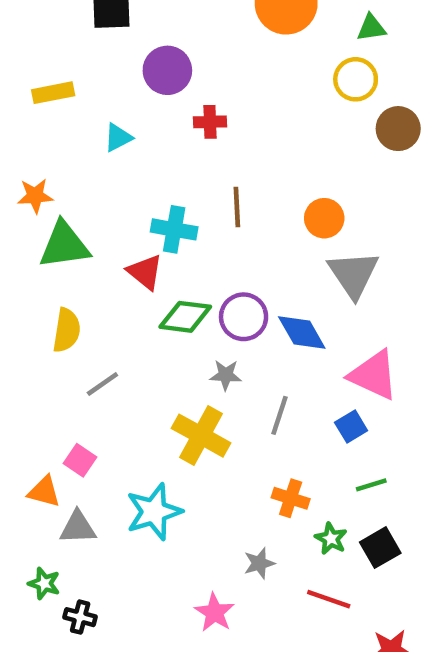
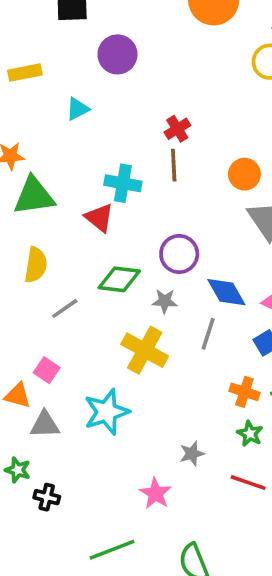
red cross: (210, 122) -> (177, 129), moved, turned -30
green diamond: (185, 317) -> (119, 279), moved
blue diamond: (302, 332) -> (226, 292), moved
orange cross: (291, 498) -> (244, 392), moved

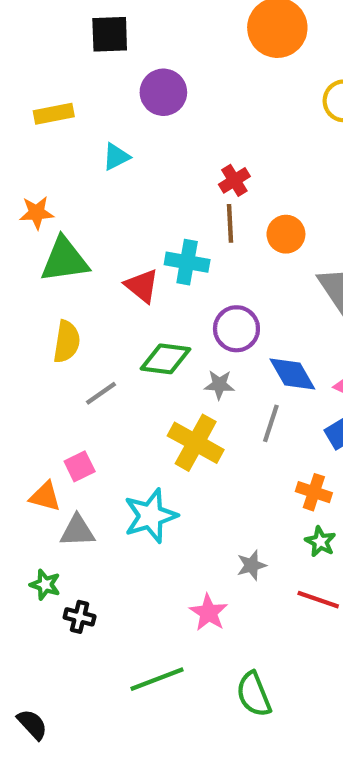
orange circle: (244, 174) -> (286, 234), moved
cyan cross: (123, 183) -> (187, 262), moved
pink square: (47, 370) -> (80, 466), turned 30

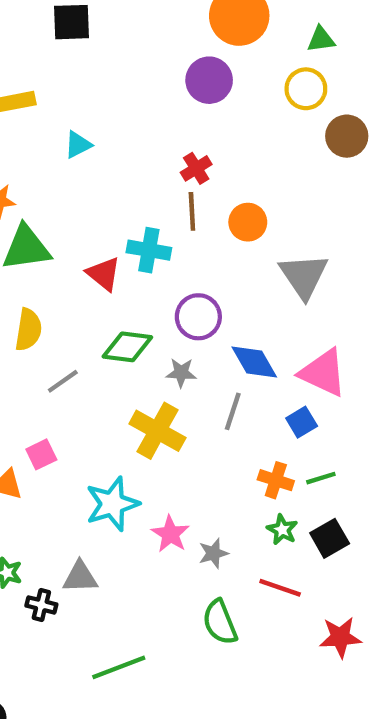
purple circle: (163, 92) -> (209, 80), moved
gray triangle: (77, 531) -> (80, 577), moved
pink star: (209, 613) -> (170, 534), moved
green semicircle: (254, 694) -> (220, 622), moved

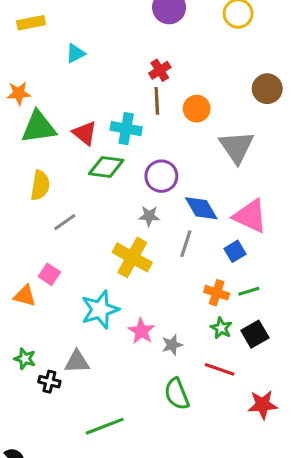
brown circle: (347, 136) -> (267, 89), moved
red triangle: (104, 274) -> (85, 133), moved
green diamond: (127, 347) -> (106, 167), moved
pink square: (41, 454) -> (49, 274), turned -30

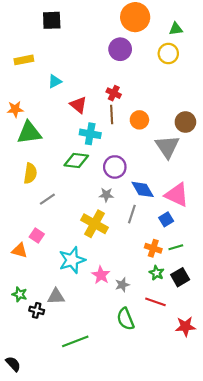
red cross: (160, 70) -> (114, 93), turned -32
brown circle: (267, 89) -> (185, 122), moved
red triangle: (85, 133) -> (78, 105), moved

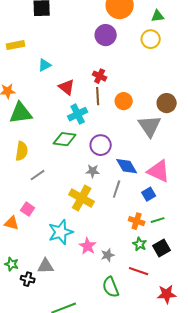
cyan cross: (90, 134) -> (78, 114), turned -36

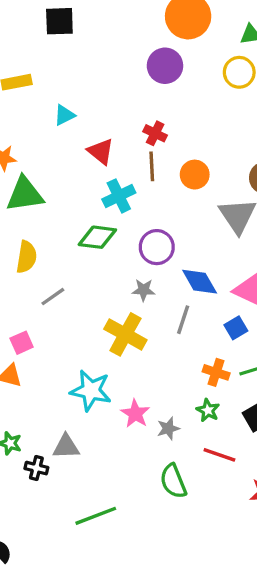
pink square: (28, 209) -> (22, 343), moved, turned 32
cyan star: (61, 232) -> (91, 391), turned 30
green star: (140, 244) -> (208, 410), moved

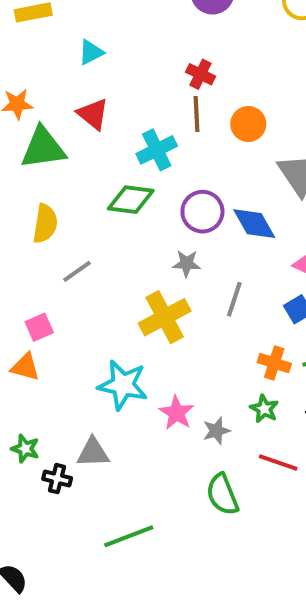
red triangle: (101, 151) -> (93, 114), moved
blue diamond: (200, 282) -> (254, 224), moved
yellow cross: (125, 334) -> (165, 317), turned 33

